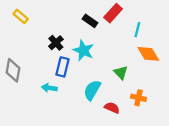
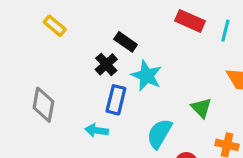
red rectangle: (113, 13) -> (190, 21), turned 72
black rectangle: (90, 21) -> (126, 42), moved
cyan line: (137, 30) -> (225, 31), moved

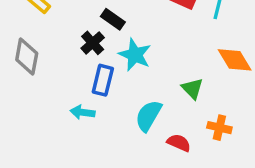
gray diamond: (43, 105) -> (27, 56), moved

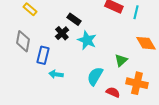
blue rectangle: (103, 80) -> (43, 55), moved
green triangle: (192, 89) -> (121, 60), turned 32
orange cross: (219, 128) -> (137, 83), size x1.5

